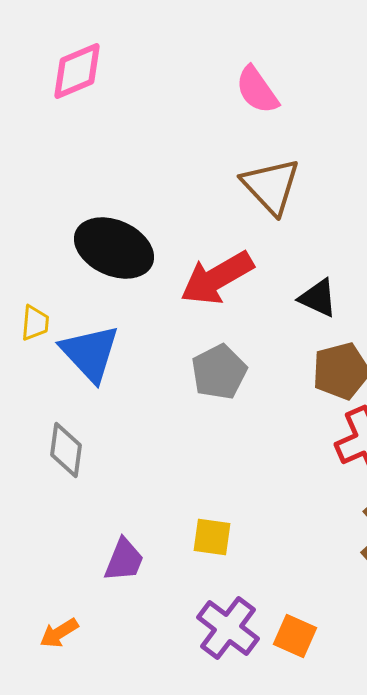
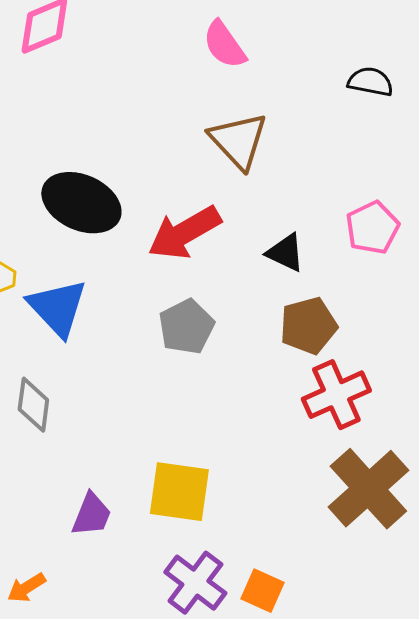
yellow square: (212, 537) -> (179, 492), size x1.6

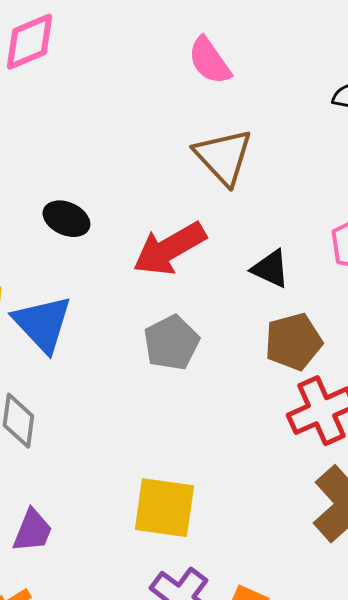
black ellipse: (81, 203) -> (66, 219), size x0.6
purple trapezoid: (91, 515) -> (32, 531), moved

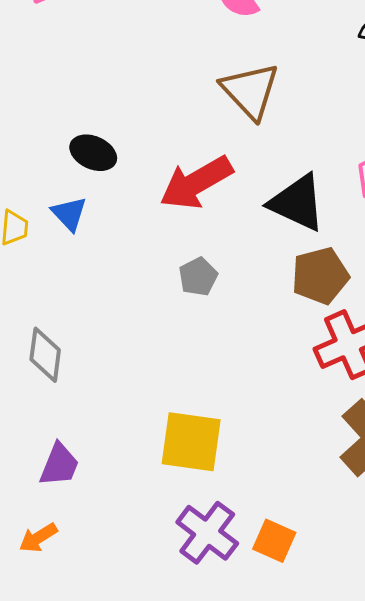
black triangle: (270, 269) -> (297, 203), size x1.5
blue triangle: (42, 324) -> (69, 214), moved, size x0.6
gray pentagon: (171, 343) -> (198, 277), size x0.7

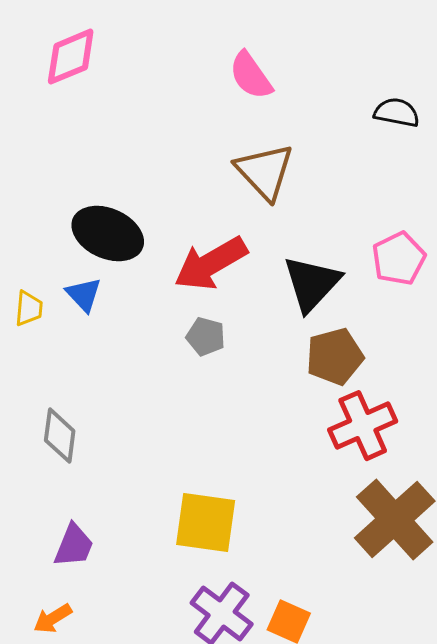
black ellipse: (93, 153) -> (108, 234), size x1.5
black triangle: (297, 203) -> (312, 284), turned 48
gray pentagon: (198, 277) -> (206, 337), moved, turned -30

